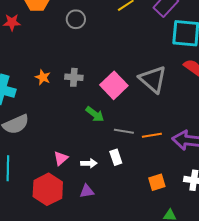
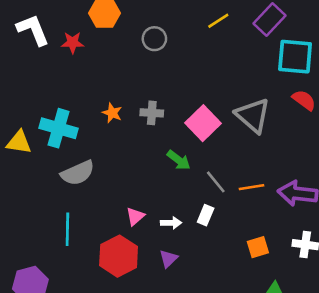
gray line: (124, 131) -> (216, 182), turned 42
white rectangle: (116, 157) -> (206, 215), turned 42
purple triangle: (87, 191) -> (168, 259), turned -35

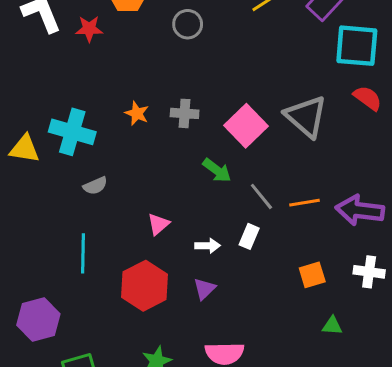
gray semicircle: (78, 173) -> (95, 186), size x0.6
pink triangle: (135, 216) -> (158, 224), moved

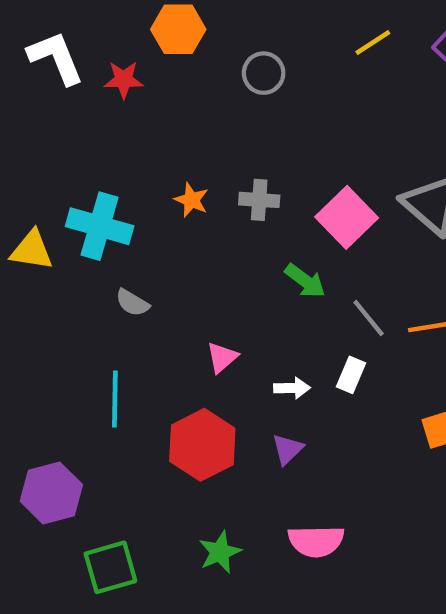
gray semicircle: (95, 186) -> (132, 303), turned 55

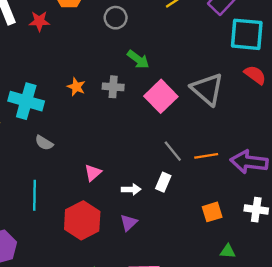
green arrow: (305, 281) -> (138, 59), moved

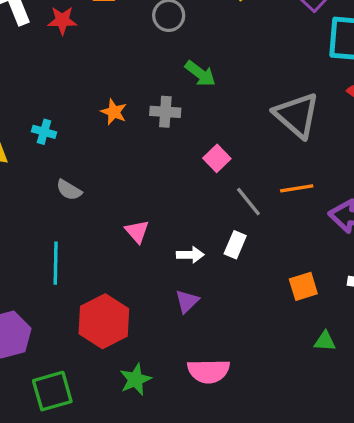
pink square: (161, 96) -> (217, 158), moved, size x0.6
cyan cross: (26, 101) -> (44, 132), size x0.5
orange line: (206, 156) -> (297, 188), moved
pink triangle: (93, 173) -> (137, 232), turned -30
red hexagon: (82, 220) -> (104, 321), moved

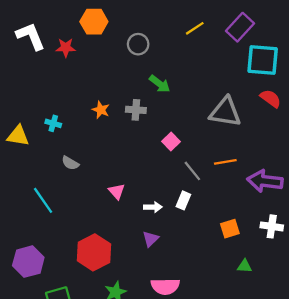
gray triangle: (297, 115) -> (225, 112), turned -32
cyan line: (56, 263) -> (43, 200), moved, turned -36

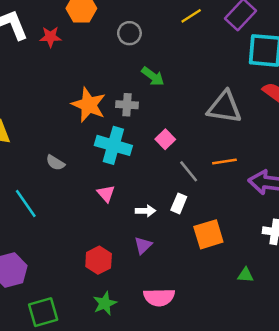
orange star: (101, 110) -> (89, 105), size x1.8
cyan cross: (53, 123) -> (113, 145), moved, size x2.0
orange square: (230, 229) -> (208, 234), moved, size x1.4
red hexagon: (94, 252) -> (99, 260), moved, size x0.7

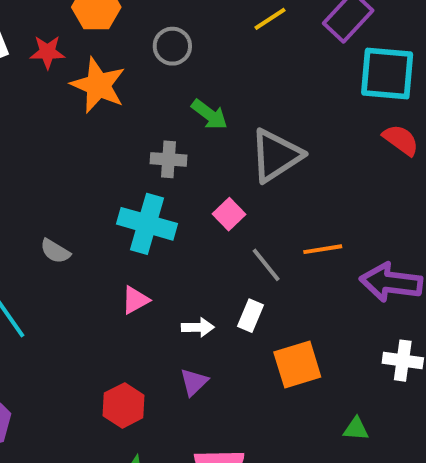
orange star: (89, 105) -> (98, 85), moved
gray triangle: (224, 107) -> (276, 156), moved, turned -42
pink triangle: (106, 194) -> (135, 300), turned 42

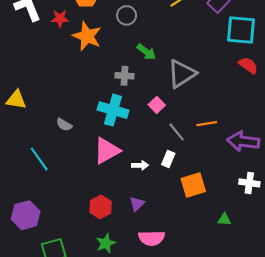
pink triangle: (135, 300) -> (107, 151), size x1.8
purple triangle: (194, 382) -> (137, 204), moved

